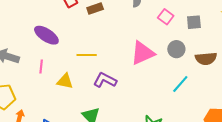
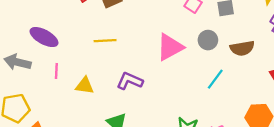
purple ellipse: (46, 35) -> (44, 37), moved
yellow line: (87, 55) -> (105, 41), moved

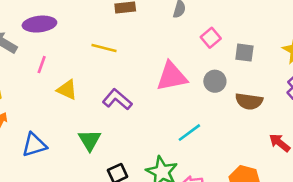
purple ellipse: (44, 37) -> (39, 24), turned -52
cyan line: (215, 79) -> (189, 133), moved

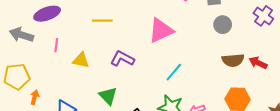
gray circle: (215, 81) -> (223, 25), moved
brown semicircle: (249, 101) -> (233, 60), moved
cyan line: (189, 133) -> (174, 72), moved

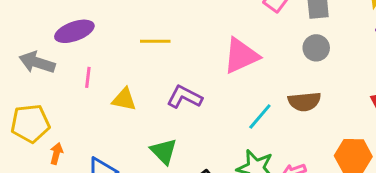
gray circle: (223, 25) -> (316, 48), moved
brown semicircle: (233, 60) -> (304, 102), moved

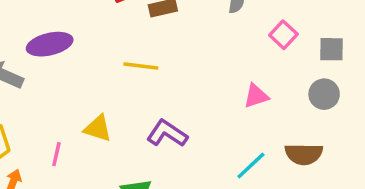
pink triangle: (241, 56) -> (256, 96), moved, size x0.6
pink line: (88, 77) -> (56, 154), moved

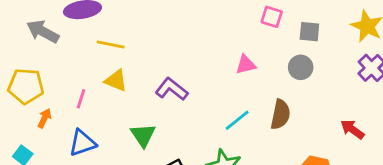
pink square: (283, 35) -> (272, 17), turned -30
yellow line: (141, 66) -> (111, 44), moved
brown semicircle: (304, 154) -> (280, 114), turned -84

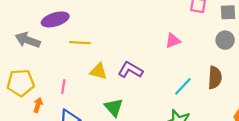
pink triangle: (246, 65) -> (173, 41), moved
yellow triangle: (116, 81) -> (98, 71), moved

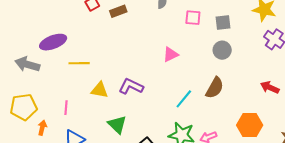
brown semicircle: (215, 78) -> (215, 88), turned 30

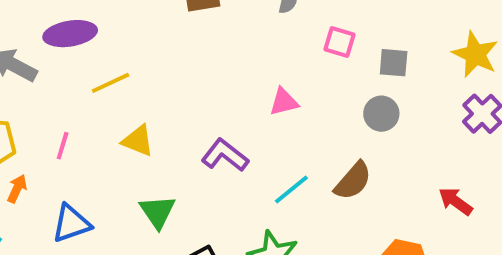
yellow line: (79, 63) -> (111, 83), turned -36
purple L-shape: (131, 86) -> (225, 155), moved
pink line: (66, 108) -> (63, 146), moved

